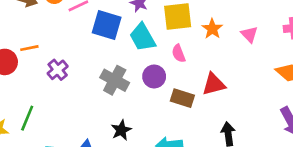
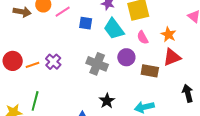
blue square: (107, 25) -> (86, 23), size x0.6
orange star: (212, 29) -> (168, 34), moved
orange line: (29, 48) -> (32, 65), moved

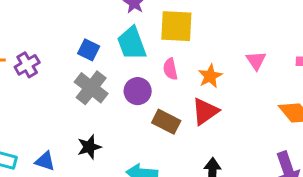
blue square: (86, 23) -> (89, 50), moved
red triangle: (172, 57) -> (205, 111), turned -30

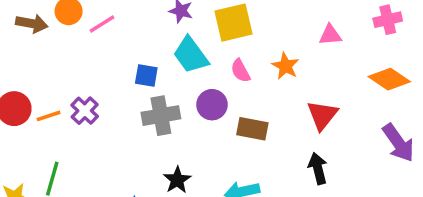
pink triangle: (256, 61) -> (330, 35), turned -45
gray cross: (91, 88) -> (161, 116), turned -32
red triangle: (205, 111) -> (322, 115), moved

